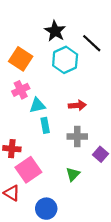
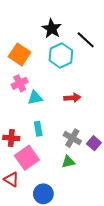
cyan rectangle: (45, 125) -> (38, 129), moved
gray cross: (77, 136) -> (72, 138), moved, turned 30
green triangle: (73, 174) -> (68, 162), turned 32

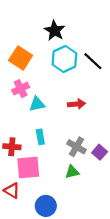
black line: (86, 40) -> (93, 61), moved
pink square: (27, 158) -> (28, 168), turned 30

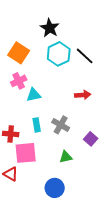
red arrow: (77, 104) -> (83, 95), moved
gray cross: (77, 147) -> (61, 125), moved
blue circle: (46, 206) -> (55, 188), moved

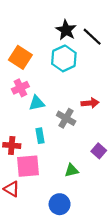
black star: (50, 28) -> (66, 30), moved
black line: (85, 56) -> (92, 37), moved
gray cross: (61, 125) -> (66, 118), moved

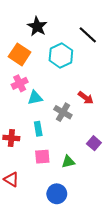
black star: (66, 30) -> (37, 27), moved
red arrow: (90, 103) -> (86, 98), turned 42
pink square: (28, 166) -> (42, 157), moved, size x0.7

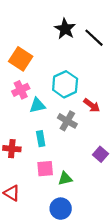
black star: (37, 27) -> (65, 29), moved
cyan hexagon: (61, 55) -> (65, 84), moved
green triangle: (68, 162) -> (65, 179), moved

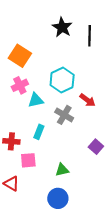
black line: (94, 38) -> (90, 36), turned 48
cyan rectangle: (41, 139) -> (39, 132), turned 32
pink square: (45, 169) -> (28, 160), moved

